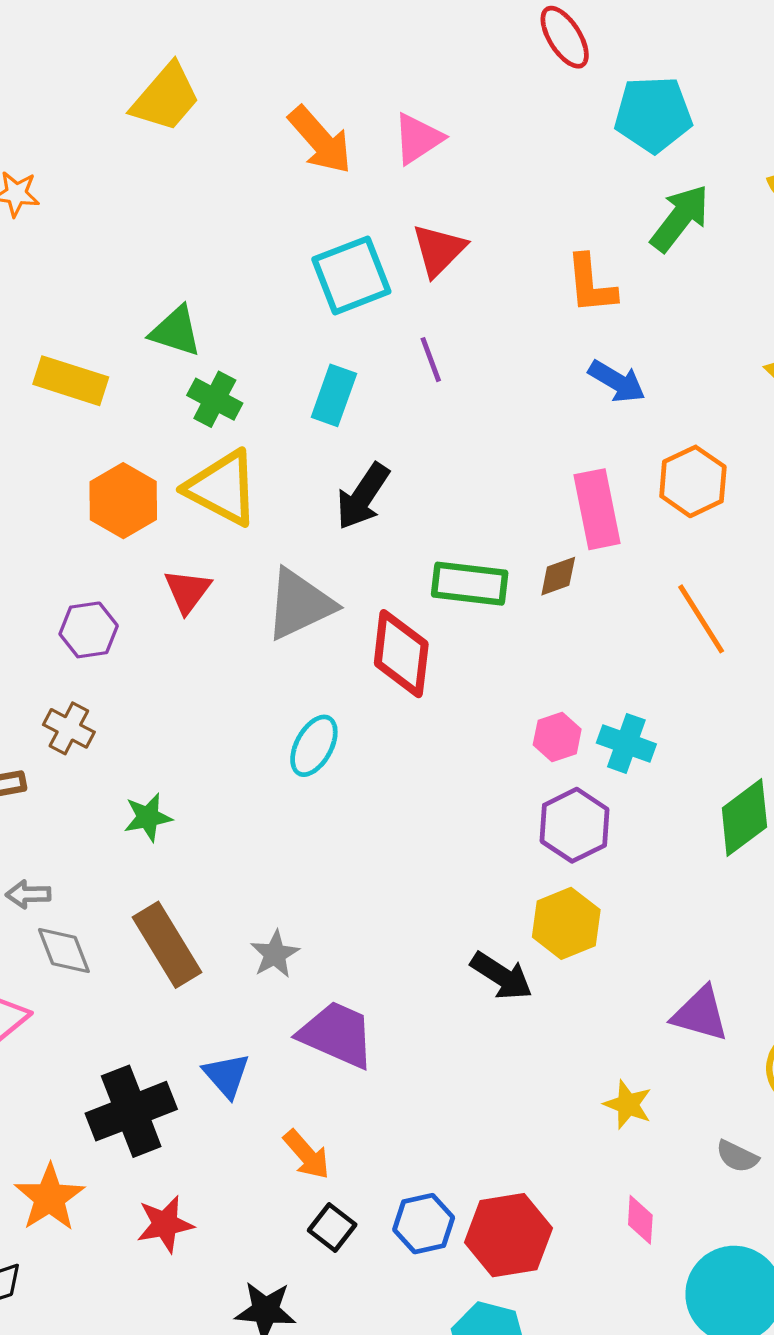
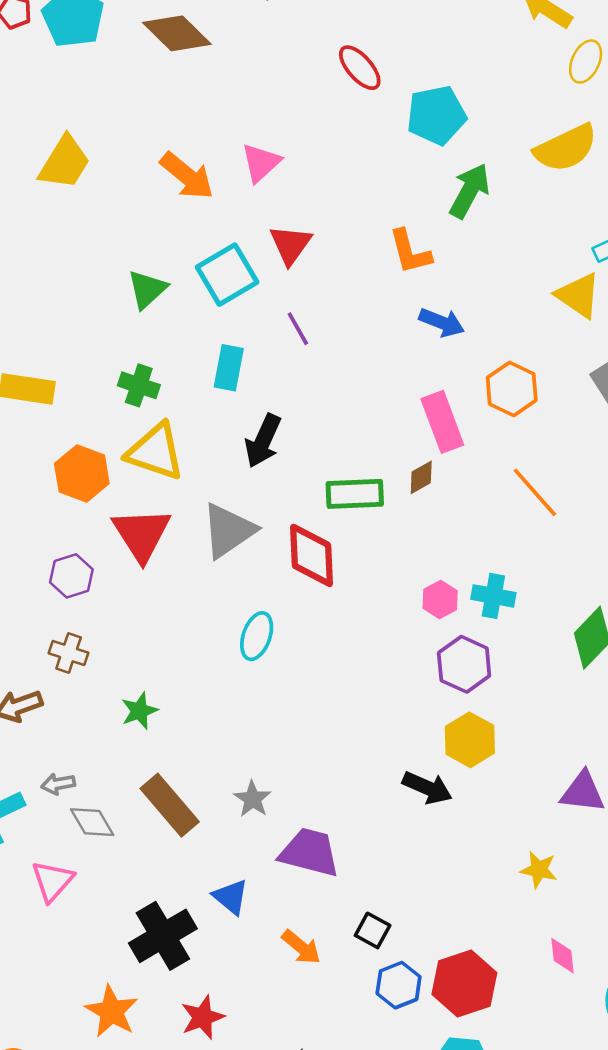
green triangle: (176, 331) -> (147, 289), moved, turned -51
red triangle: (187, 591) -> (142, 534), size x1.6
black square: (332, 1227) -> (373, 930), moved

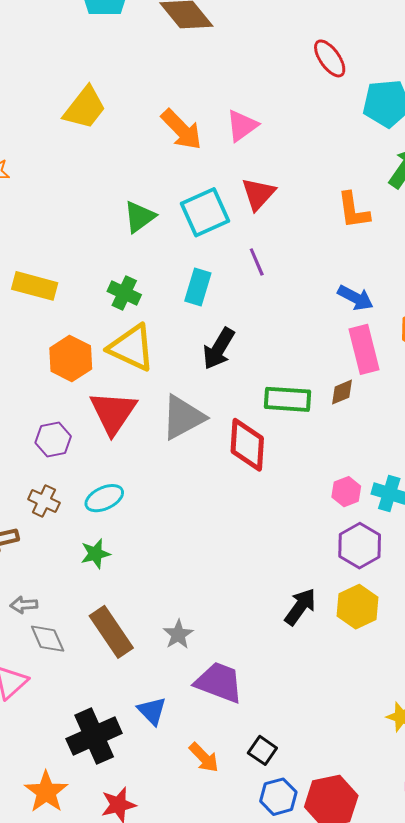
blue arrow: (442, 322) -> (355, 298), moved
cyan ellipse: (257, 636) -> (104, 498), moved, turned 39
black arrow: (427, 788) -> (300, 607), moved, turned -84

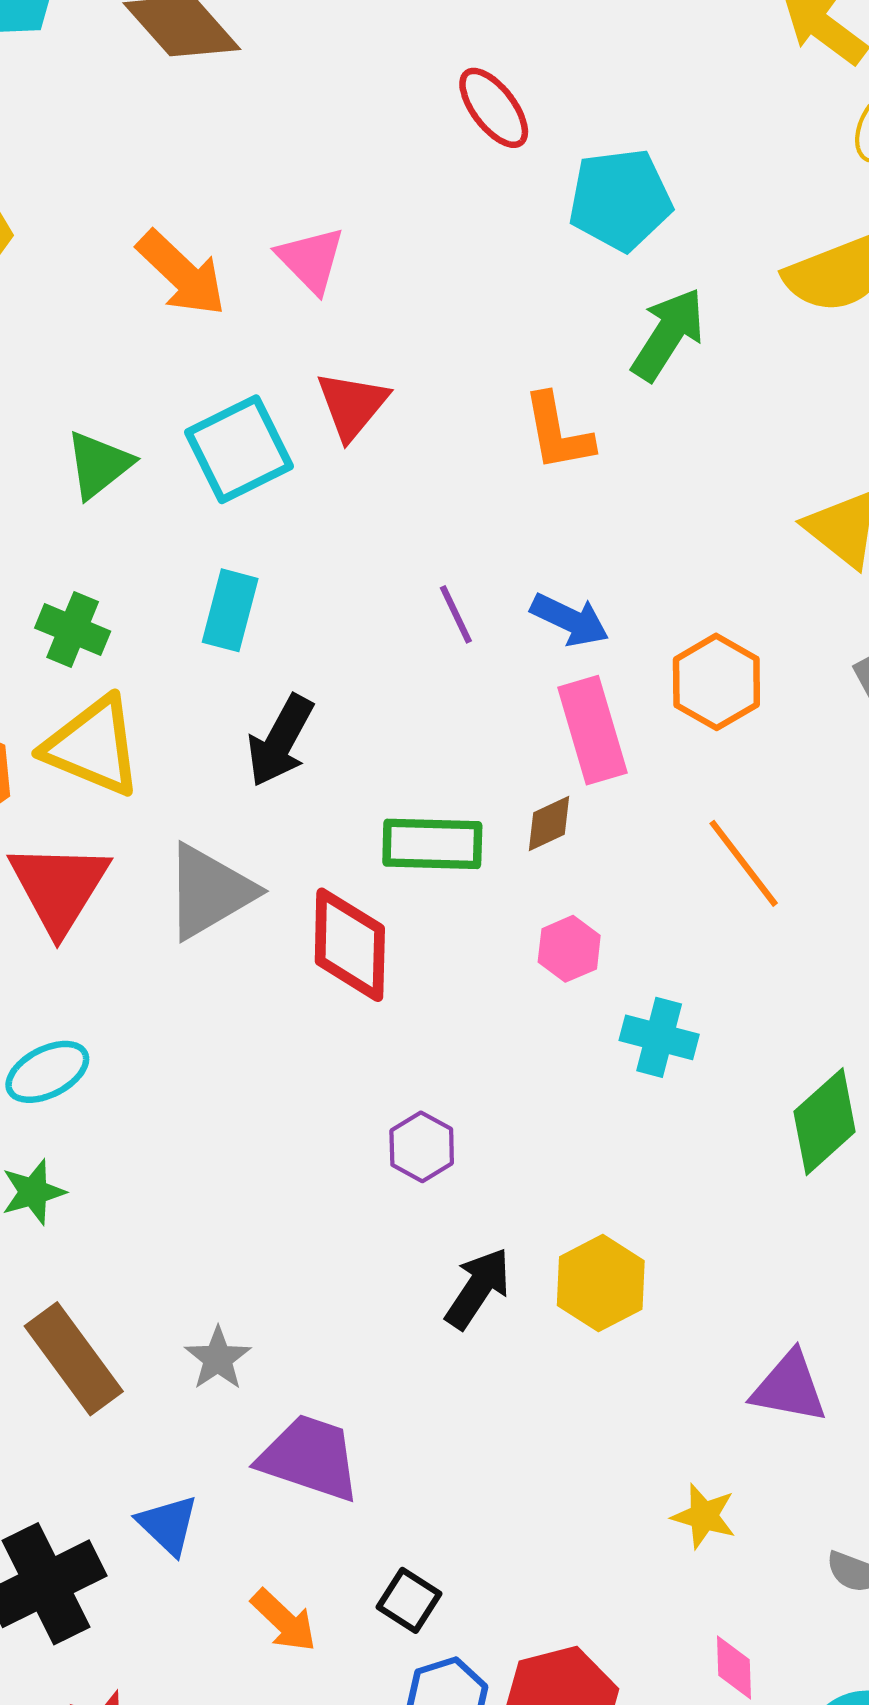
pink triangle: (242, 126) -> (311, 260), turned -36
purple line: (257, 262) -> (456, 614), moved
pink hexagon: (346, 492) -> (569, 949), moved
purple hexagon: (360, 546) -> (422, 1147), moved, size x0.7

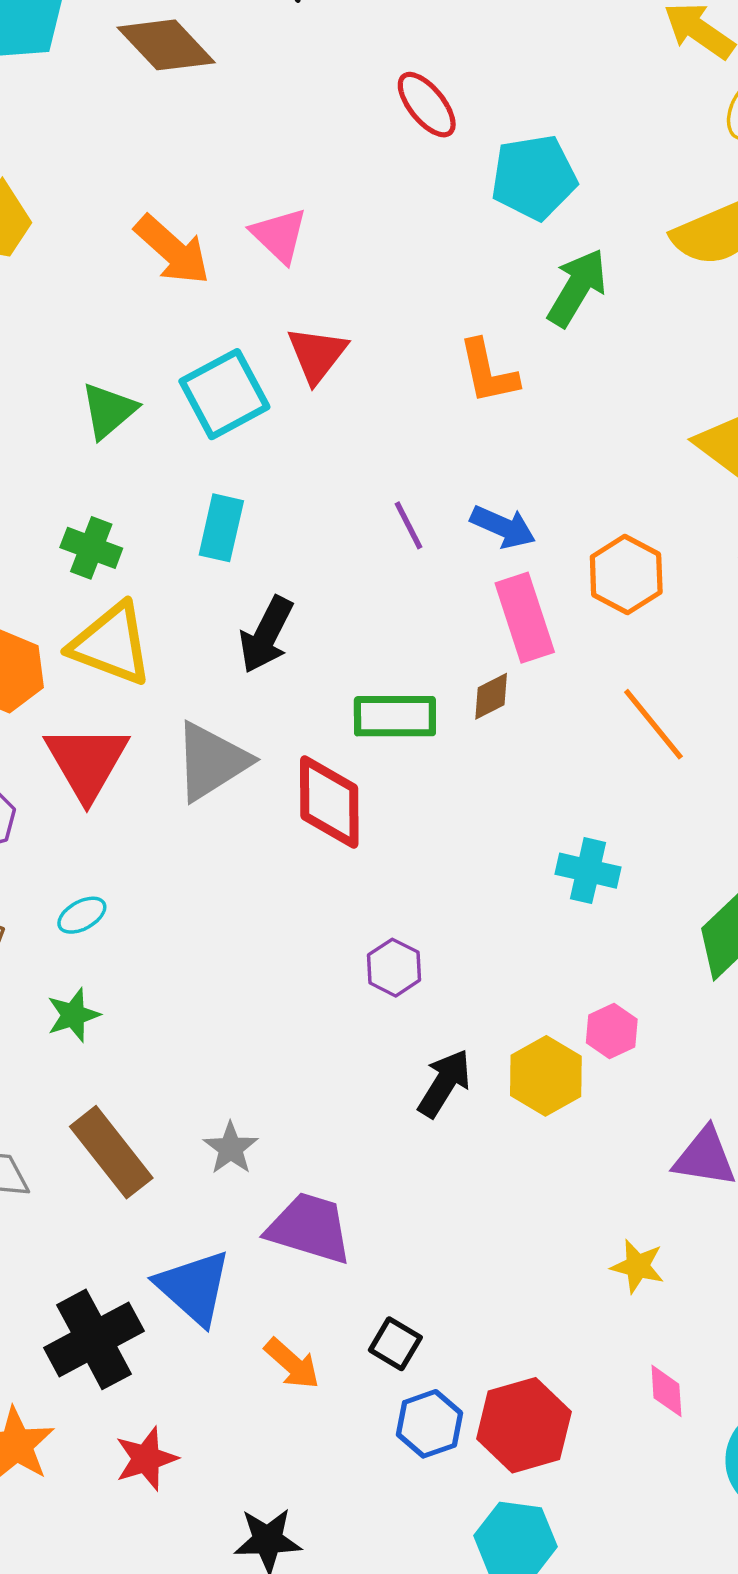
pink hexagon: (569, 949) -> (612, 1031), moved
cyan ellipse: (47, 1072) -> (82, 915), size x0.7
blue triangle: (168, 1525) -> (194, 1287), size x1.5

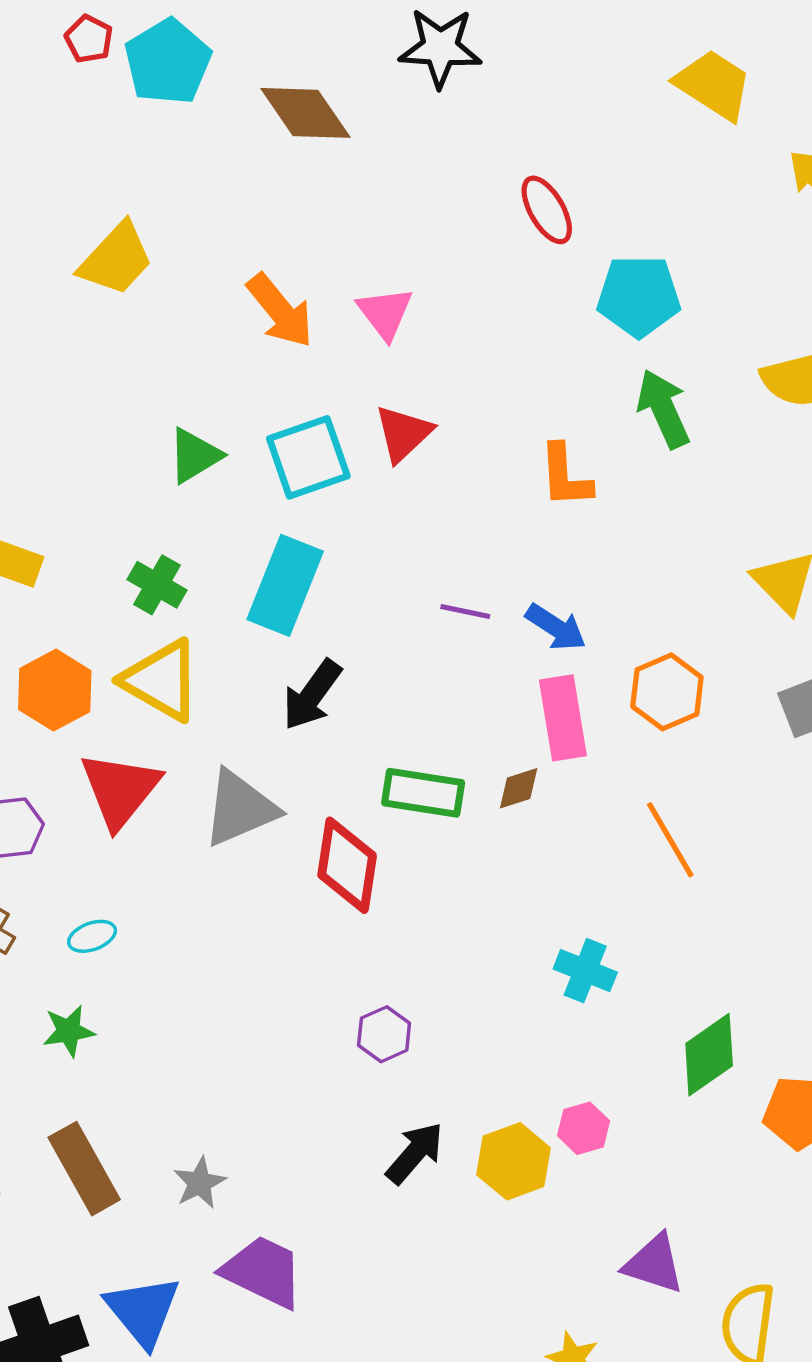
green arrow: (577, 288) -> (663, 409), turned -64
purple line: (409, 525) -> (465, 611), turned -60
cyan rectangle: (221, 528) -> (285, 585), size x1.5

